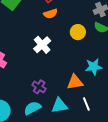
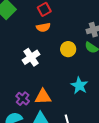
cyan star: (94, 67) -> (79, 86), turned 30
orange triangle: (75, 82) -> (43, 97), moved

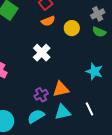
yellow circle: (68, 49) -> (72, 28), moved
purple cross: (23, 99) -> (41, 95), turned 32

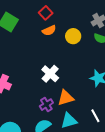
white cross: (42, 53) -> (50, 74), moved

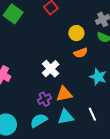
orange semicircle: (49, 30) -> (81, 53), moved

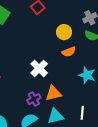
white line: (92, 114) -> (82, 113), turned 32

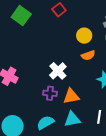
purple cross: (34, 99) -> (50, 93), moved, turned 32

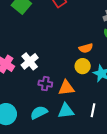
yellow circle: (84, 36) -> (83, 66), moved
white cross: (58, 71) -> (30, 61), moved

